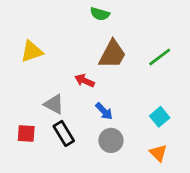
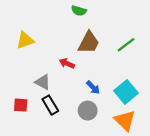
blue arrow: (104, 111) -> (93, 88), moved
cyan square: (160, 117) -> (126, 92), size x1.5
orange triangle: (158, 153) -> (125, 120), size x1.5

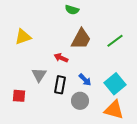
gray triangle: (43, 82) -> (39, 75), turned 35
black rectangle: (50, 105) -> (60, 85), moved, turned 42
orange triangle: (125, 120) -> (114, 110), turned -30

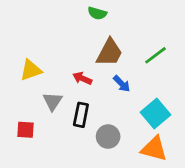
yellow triangle: (23, 37) -> (31, 70), moved
blue arrow: (85, 80) -> (122, 84), moved

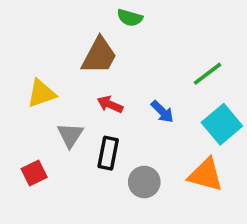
brown trapezoid: (109, 53) -> (99, 56), moved
cyan square: (155, 114) -> (222, 124), moved
red square: (25, 130) -> (34, 173), turned -30
orange triangle: (154, 149) -> (206, 175), moved

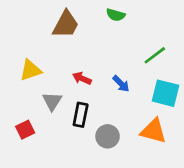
green semicircle: (130, 18) -> (116, 15), moved
brown trapezoid: (99, 56) -> (66, 24), moved
cyan square: (222, 124) -> (166, 93), turned -36

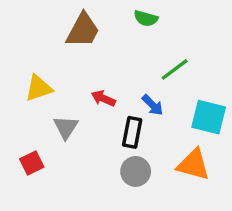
green line: (155, 55) -> (175, 69), moved
black rectangle: (81, 115) -> (132, 132), moved

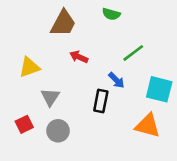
red arrow: (103, 98) -> (79, 57), moved
gray circle: (136, 171) -> (58, 131), moved

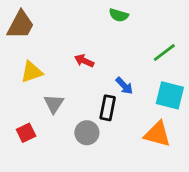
brown trapezoid: (63, 23) -> (21, 25), moved
green line: (133, 53) -> (164, 53), moved
gray circle: (58, 131) -> (87, 133), moved

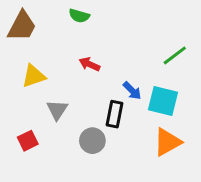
green semicircle: (119, 15) -> (79, 16), moved
cyan square: (170, 95) -> (163, 101), moved
orange triangle: (157, 134) -> (167, 142), turned -44

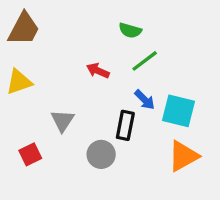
green semicircle: (79, 16) -> (130, 30), moved
green line: (175, 55) -> (145, 61), moved
yellow triangle: (34, 76) -> (19, 82), moved

